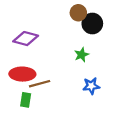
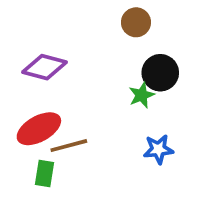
black circle: (92, 24) -> (160, 73), moved
red ellipse: (22, 74) -> (39, 129), turned -30

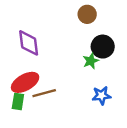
purple diamond: (44, 67) -> (29, 43), turned 68
green rectangle: (44, 174) -> (18, 101), moved

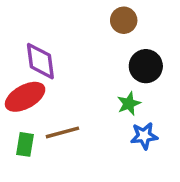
green star: (91, 61) -> (129, 104), moved
red ellipse: (25, 82) -> (25, 97), moved

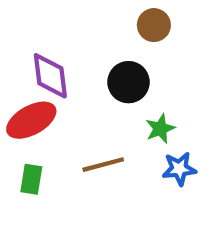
black circle: (146, 66) -> (129, 82), moved
brown line: (62, 132) -> (103, 165), moved

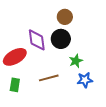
brown circle: (154, 25) -> (65, 17), moved
purple diamond: (50, 76) -> (37, 40), moved

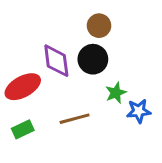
blue star: (85, 80) -> (139, 111), moved
green rectangle: (15, 85) -> (23, 129), turned 56

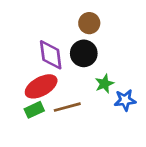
red ellipse: (23, 87) -> (41, 86), moved
green rectangle: (23, 129) -> (34, 110), moved

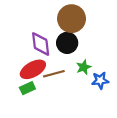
brown circle: (89, 23) -> (72, 19), size x1.6
brown line: (67, 107) -> (54, 74), moved

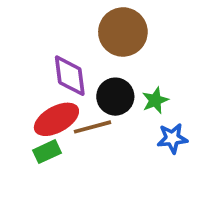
black circle: (67, 43) -> (115, 97), moved
green star: (84, 67) -> (155, 100), moved

